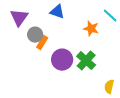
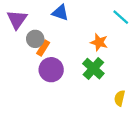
orange star: (91, 29) -> (99, 42), moved
purple circle: (62, 60) -> (51, 70), moved

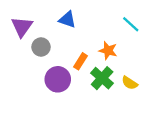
orange rectangle: (43, 48) -> (81, 61), moved
yellow semicircle: (120, 98) -> (130, 83), moved, turned -70

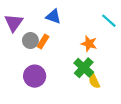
orange rectangle: (81, 61) -> (43, 42), moved
purple circle: (58, 79) -> (35, 76), moved
yellow semicircle: (130, 83) -> (94, 81), moved, turned 32

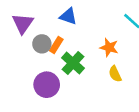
green cross: (84, 68) -> (73, 63), moved
yellow semicircle: (94, 81) -> (115, 74), moved

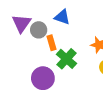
gray circle: (42, 44) -> (39, 30), moved
orange rectangle: (56, 45) -> (51, 43), turned -48

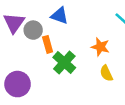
purple circle: (43, 78) -> (18, 84), moved

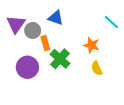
purple circle: (18, 84) -> (27, 67), moved

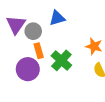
blue triangle: (56, 18) -> (57, 18), turned -35
orange rectangle: (45, 43) -> (39, 51), moved

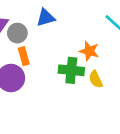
green cross: (61, 60) -> (71, 70), moved, turned -36

